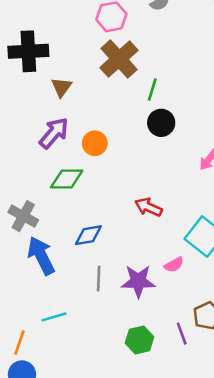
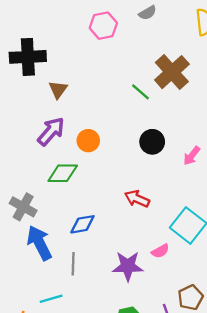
brown cross: (119, 59) -> (172, 72), moved
green line: (152, 90) -> (141, 92), turned -66
black circle: (161, 123) -> (152, 142), moved
gray line: (99, 279) -> (73, 264), moved

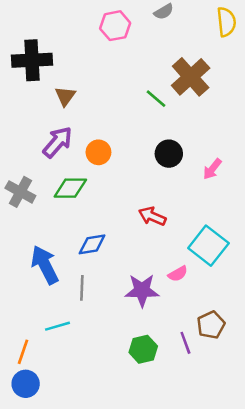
gray cross: (23, 207) -> (20, 192), moved

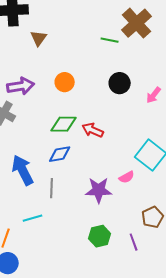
green line: (156, 99) -> (110, 40), turned -30
purple arrow: (58, 142) -> (21, 86), moved, turned 40
green diamond: (70, 188) -> (64, 124), moved
red arrow: (152, 216) -> (93, 130), moved
purple line: (185, 343) -> (134, 242), moved

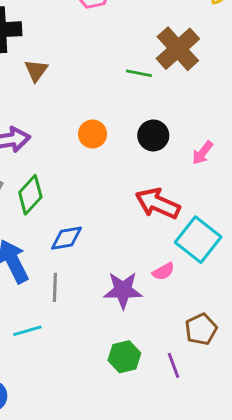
orange circle: (65, 82) -> (93, 134), moved
green diamond: (64, 124) -> (30, 195), moved, turned -48
red arrow: (93, 130) -> (158, 203), moved, size x1.4

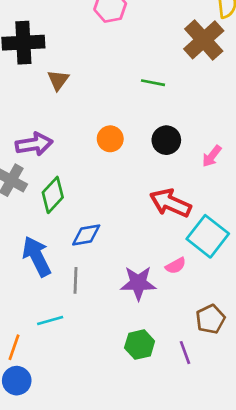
brown cross: (178, 49) -> (204, 40), moved

